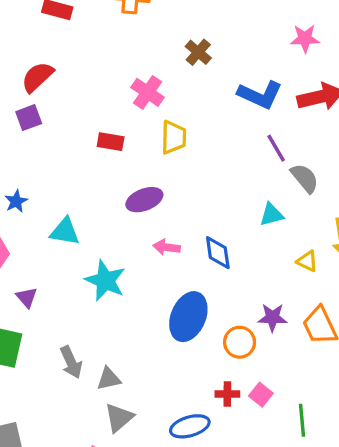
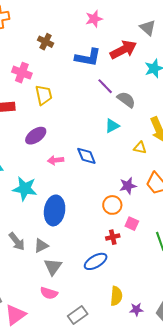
pink star: (305, 38) -> (94, 19), moved
blue ellipse: (188, 317) -> (55, 210), moved
pink square: (261, 395) -> (132, 224), moved

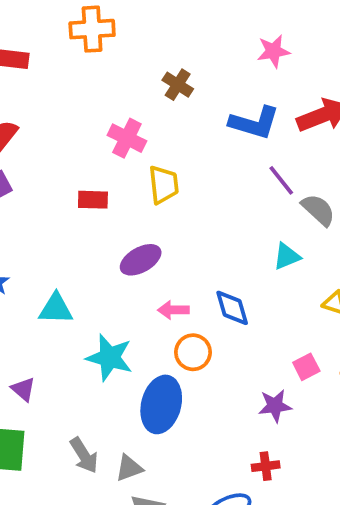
purple star: (128, 186) -> (275, 406), moved
orange circle: (112, 205) -> (193, 352), moved
pink square: (132, 224) -> (306, 367), moved, turned 32

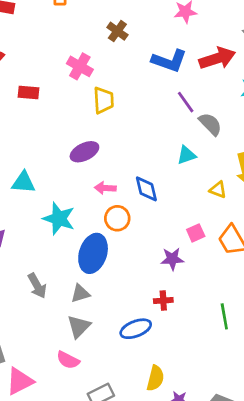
red rectangle: (93, 200) -> (28, 93), moved
gray triangle: (129, 468) -> (80, 293), moved

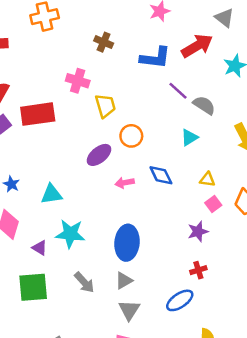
red rectangle: (28, 93) -> (38, 114), size x1.8
yellow triangle: (218, 190) -> (207, 180), moved
orange circle: (117, 218) -> (131, 136), moved
cyan star: (59, 219) -> (70, 234), moved

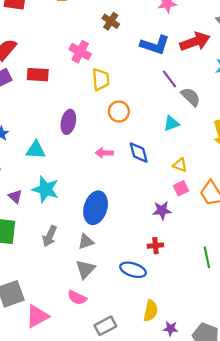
red rectangle: (38, 114) -> (38, 75), size x0.7
purple ellipse: (99, 155) -> (68, 122), moved, turned -50
gray arrow: (84, 282) -> (50, 236), turned 55
blue ellipse: (180, 300) -> (133, 270), turned 40

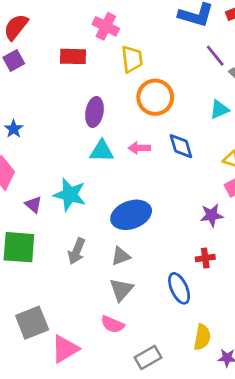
red rectangle: (38, 75) -> (73, 56), moved
orange circle: (119, 112) -> (155, 97), size x1.4
cyan triangle: (36, 150) -> (102, 151), moved
blue ellipse: (96, 208) -> (131, 215), turned 56
blue ellipse: (133, 270) -> (179, 288), turned 50

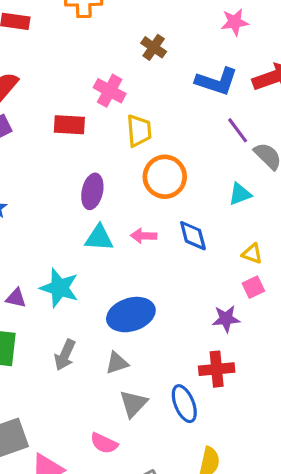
purple triangle: (33, 205) -> (16, 298), turned -30
red cross: (205, 258) -> (217, 369), size x1.5
gray triangle: (121, 290) -> (133, 404), moved

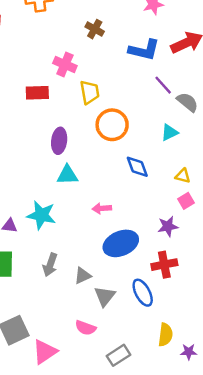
pink arrow: (144, 236) -> (102, 208), moved
blue ellipse: (131, 315) -> (121, 243), moved
gray triangle: (117, 363) -> (83, 276), moved

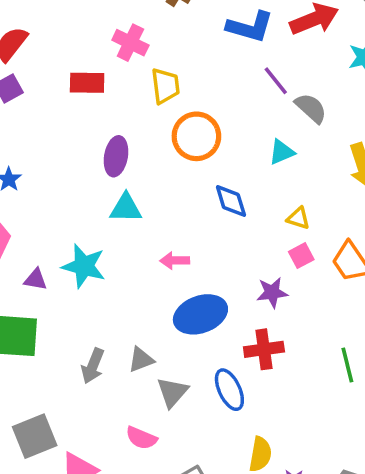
gray arrow: (50, 265) -> (93, 366), moved

